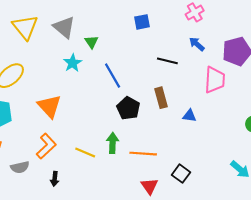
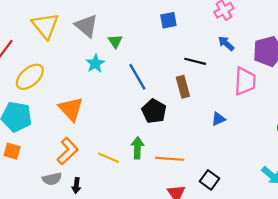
brown rectangle: (161, 98) -> (183, 87), moved
blue triangle: (189, 116) -> (218, 119), turned -32
gray semicircle: (20, 167) -> (52, 179), moved

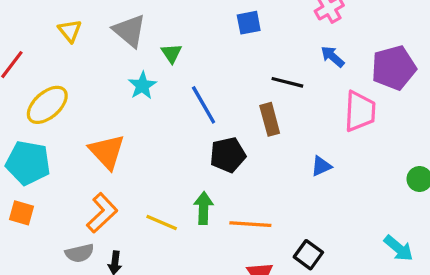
yellow triangle: (45, 26) -> (70, 31), size x0.6
black pentagon: (154, 111) -> (228, 155), turned 30

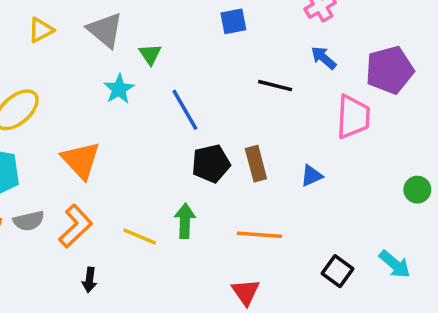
yellow triangle: (70, 31) -> (41, 30), turned 40
brown rectangle: (270, 119) -> (256, 164), moved
orange line: (250, 224) -> (259, 235), moved
gray semicircle: (80, 253) -> (29, 221), moved
black square: (308, 255) -> (338, 271), moved

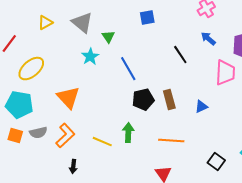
blue square: (233, 21) -> (147, 18), moved
black line: (275, 86) -> (180, 55), turned 42

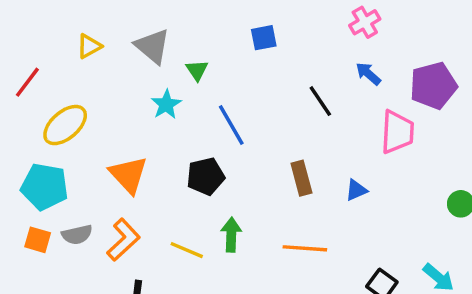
black pentagon: (143, 100) -> (206, 176), moved

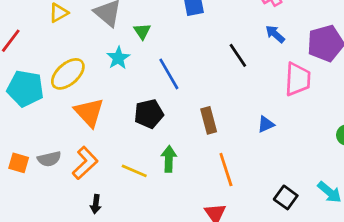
yellow ellipse: (65, 125) -> (68, 74), moved
brown rectangle: (301, 178) -> (209, 120), moved
cyan pentagon: (45, 187) -> (25, 89), moved
orange line: (305, 248) -> (226, 170), turned 68

